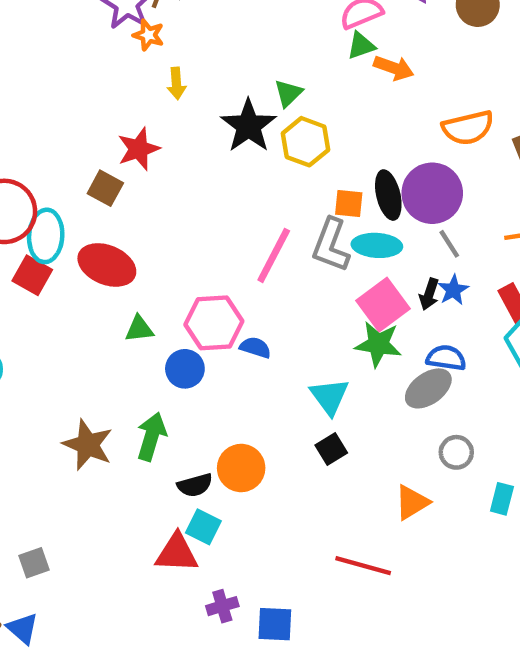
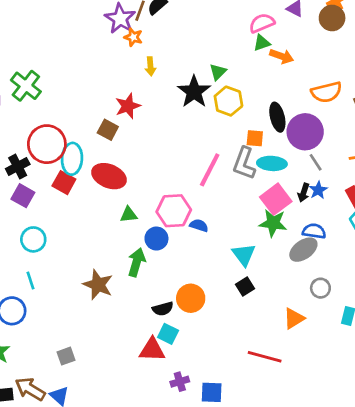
black ellipse: (388, 195) -> (277, 117), moved
green arrow: (151, 437) -> (137, 262), moved

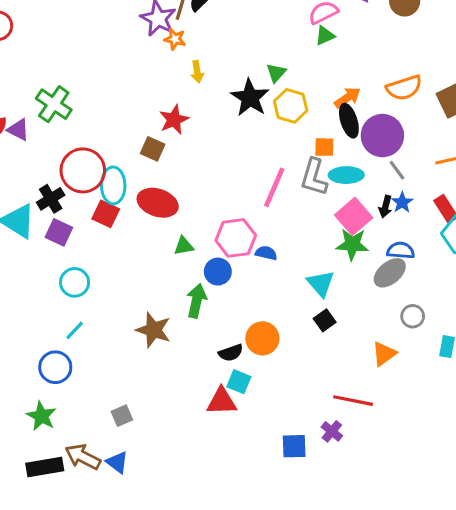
orange arrow: (282, 56) -> (347, 98), moved, turned -50
cyan line: (31, 280) -> (75, 330), turned 66
purple cross: (180, 382) -> (332, 431), moved, turned -30

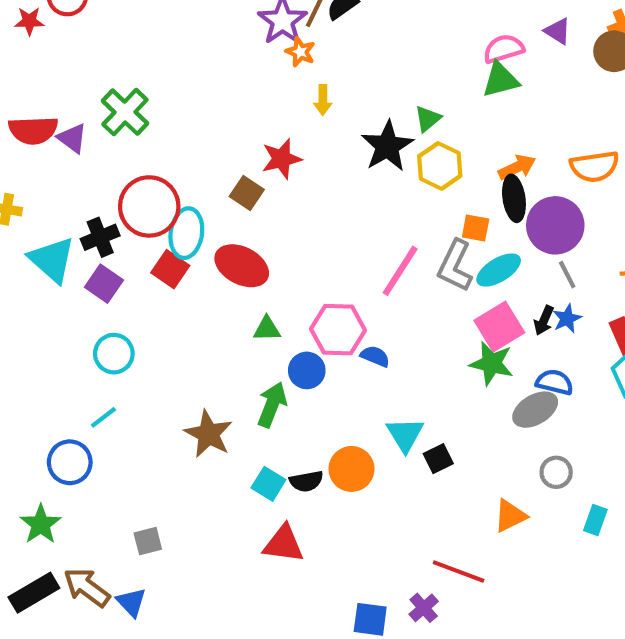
green triangle: (325, 36) -> (501, 80), size x1.4
cyan ellipse: (346, 175) -> (499, 270), turned -40
cyan triangle: (321, 283) -> (405, 434), moved
cyan square: (239, 382) -> (268, 484), moved
black rectangle: (45, 467) -> (34, 593), turned -30

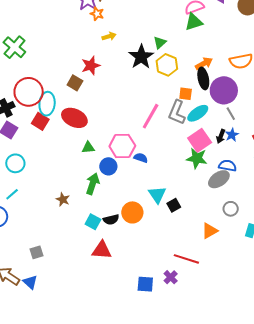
yellow arrow: (323, 100) -> (109, 36), turned -104
brown star: (208, 434) -> (63, 199), size x0.6

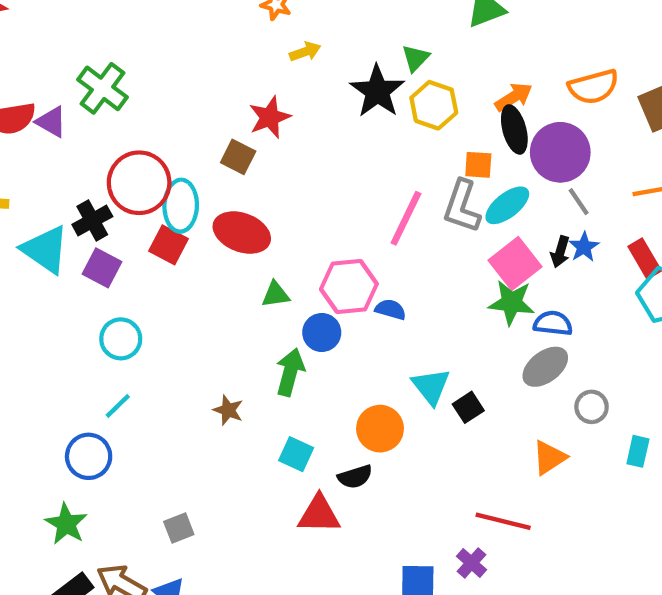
blue semicircle: (228, 166) -> (553, 323), moved
gray ellipse: (219, 179) -> (545, 367), moved
black semicircle: (111, 220) -> (355, 477), moved

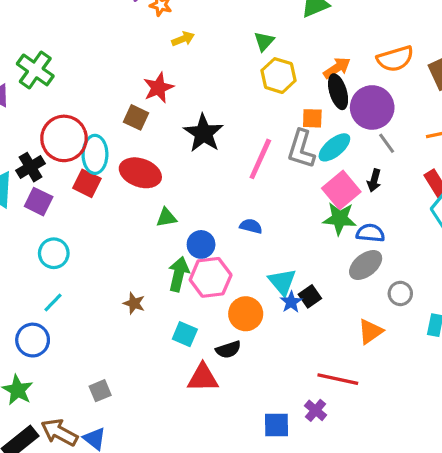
black star: (377, 91) -> (204, 133), moved
blue star: (584, 247) -> (291, 302), moved
pink hexagon: (349, 287) -> (211, 277), moved

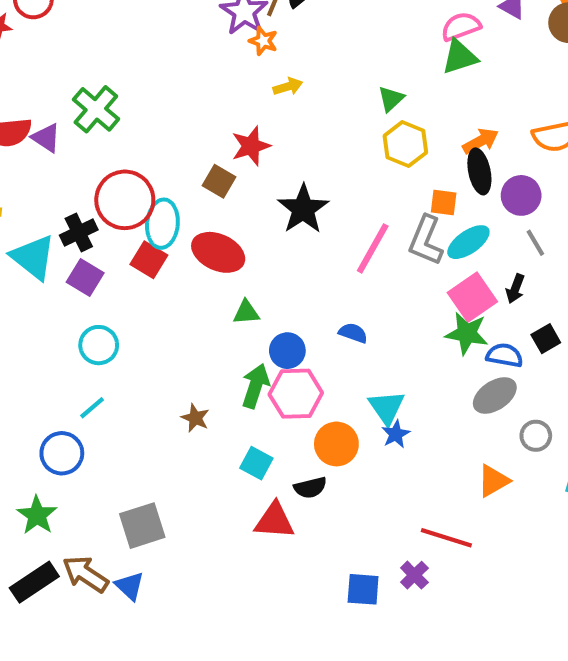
purple circle: (372, 107) -> (521, 195), size x0.7
black square: (310, 296) -> (546, 339), moved
gray square: (100, 391) -> (142, 526), size x1.6

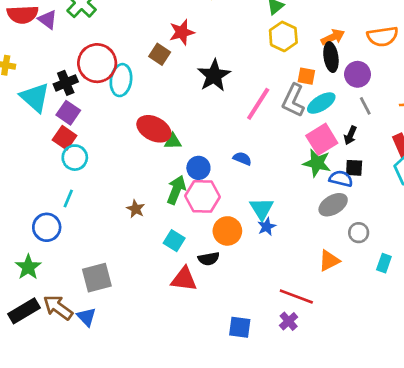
red ellipse: (218, 252) -> (154, 129), moved
red square: (149, 260) -> (65, 138), moved
black square: (546, 339) -> (354, 168), moved, turned 30
cyan line: (92, 408) -> (68, 198), turned -30
purple cross: (414, 575) -> (289, 321), moved

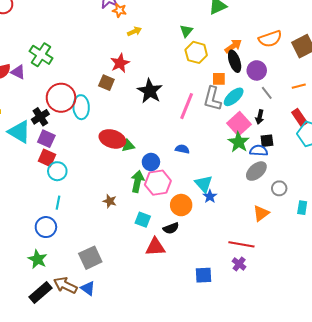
green star: (317, 163) -> (239, 142), turned 30

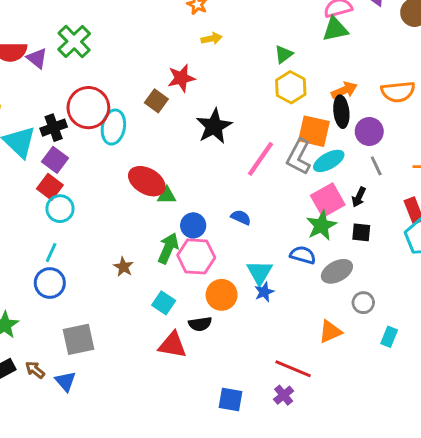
orange square: (219, 79) -> (314, 131), size x1.6
blue semicircle: (259, 151) -> (303, 255), moved
blue circle: (46, 227) -> (50, 283), moved
brown arrow: (65, 285) -> (35, 370), size x0.6

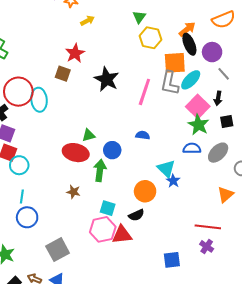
red ellipse: (147, 181) -> (76, 153), moved
pink hexagon: (196, 256) -> (103, 229), moved

